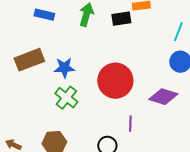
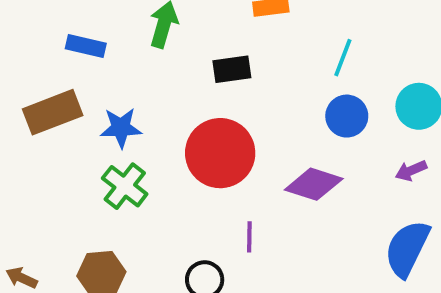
blue rectangle: (44, 15) -> (86, 46), moved
black rectangle: (121, 19) -> (232, 69), moved

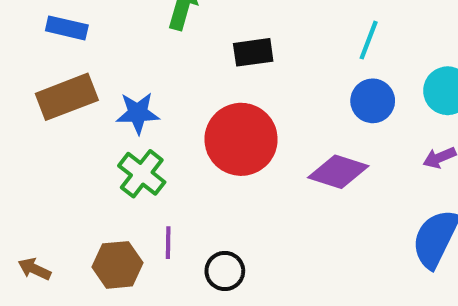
blue rectangle: (86, 46) -> (67, 28), moved
purple line: (249, 237) -> (168, 243), moved

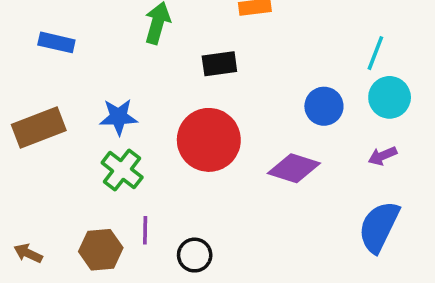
cyan line: (369, 40) -> (375, 53), moved
brown rectangle: (67, 97) -> (39, 127), moved

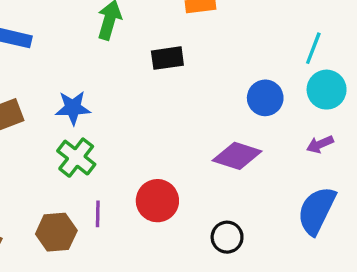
red circle: (209, 140) -> (157, 201), moved, size x0.7
black circle: (195, 255) -> (227, 237), moved

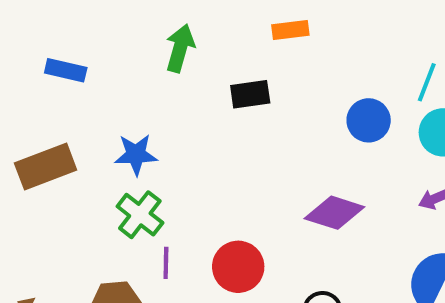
blue circle: (265, 98) -> (369, 120), moved
purple line: (98, 214) -> (166, 263), moved

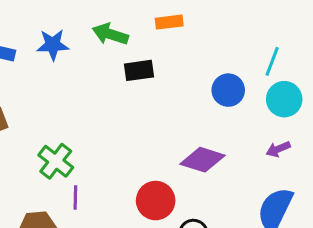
green arrow: (180, 48) -> (110, 34), moved, turned -88
blue star: (136, 154) -> (53, 45), moved
red circle: (238, 267) -> (156, 201), moved

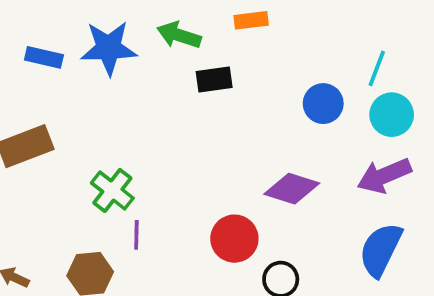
blue star: (53, 45) -> (109, 48), size x1.4
purple arrow: (278, 149) -> (384, 176), size x1.8

